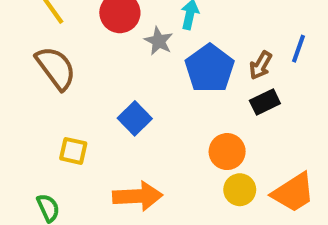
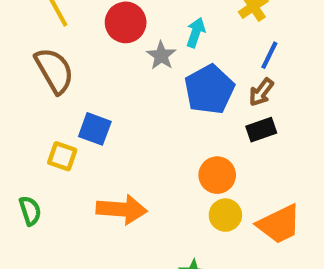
blue line: (299, 49) -> (269, 55), moved
blue square: (135, 118) -> (95, 129), moved, turned -32

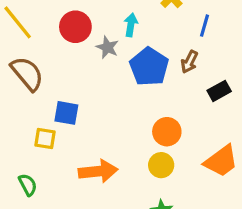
blue line: (269, 55) -> (205, 26), moved
black rectangle: (261, 130) -> (219, 91), moved
yellow circle: (225, 215) -> (161, 165), moved

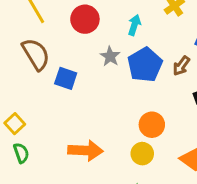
gray star: (107, 47) -> (110, 56), moved
blue square: (66, 113) -> (66, 78), moved
yellow square: (45, 138) -> (15, 124), moved, turned 30

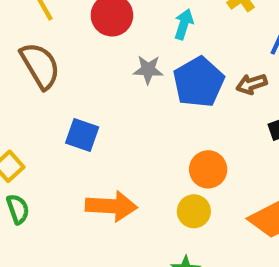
gray star: (110, 56) -> (148, 70), turned -30
brown arrow: (181, 66) -> (252, 84), turned 36
blue square: (66, 78) -> (82, 135), moved

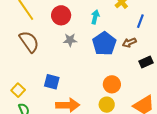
gray star: (148, 70) -> (70, 40), moved
blue square: (82, 135) -> (52, 82), moved

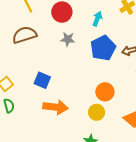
brown semicircle: (29, 42) -> (25, 35), turned -80

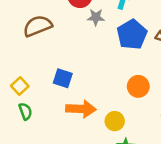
gray star: (68, 39) -> (96, 17), moved
yellow circle: (97, 112) -> (115, 121), moved

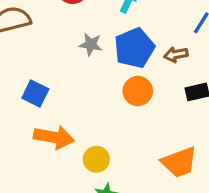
gray star: (96, 17) -> (91, 44), moved
orange circle: (138, 86) -> (138, 91), moved

